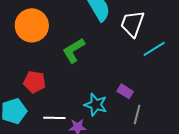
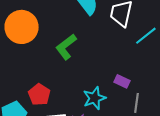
red pentagon: (35, 82) -> (39, 95), moved, turned 30
cyan star: (96, 105) -> (94, 98), turned -30

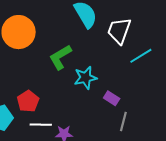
cyan star: (94, 98) -> (85, 78), moved

